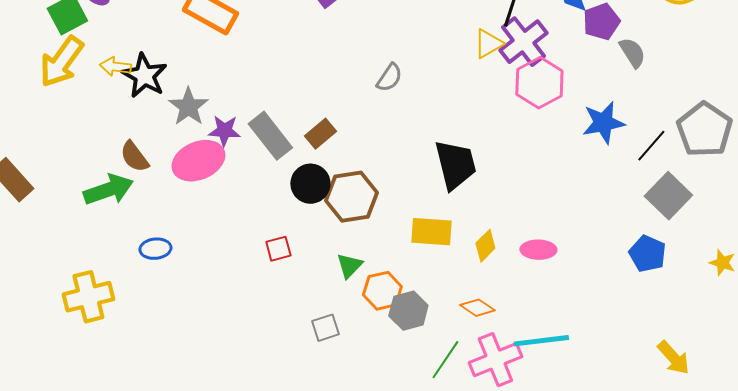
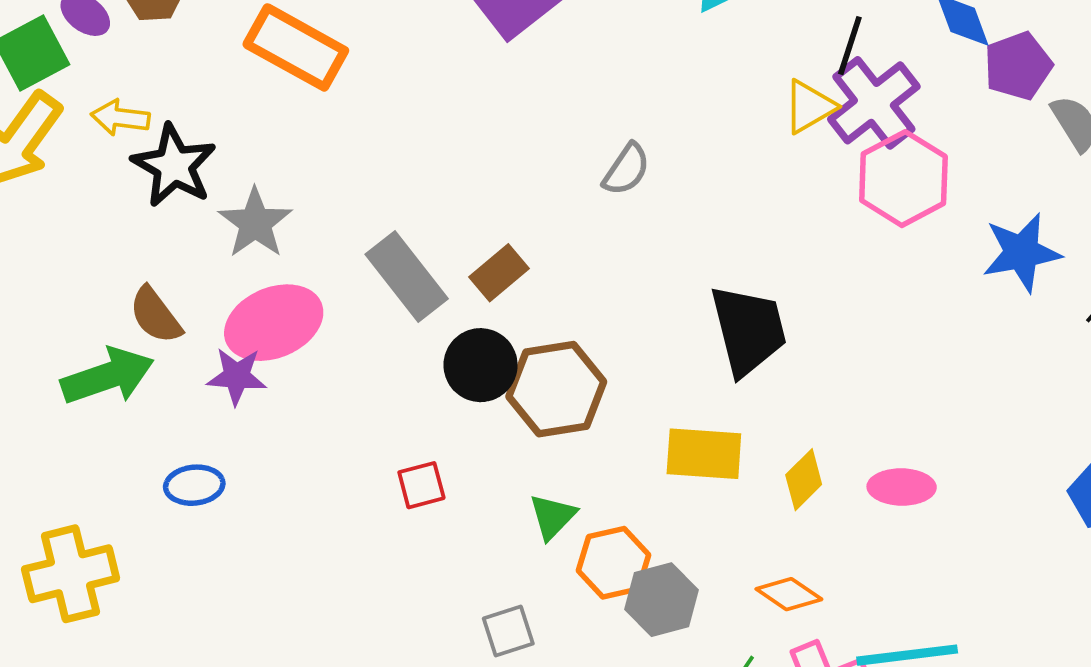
yellow arrow: (115, 67) -> (120, 118), moved
purple star: (224, 131) -> (237, 376), moved

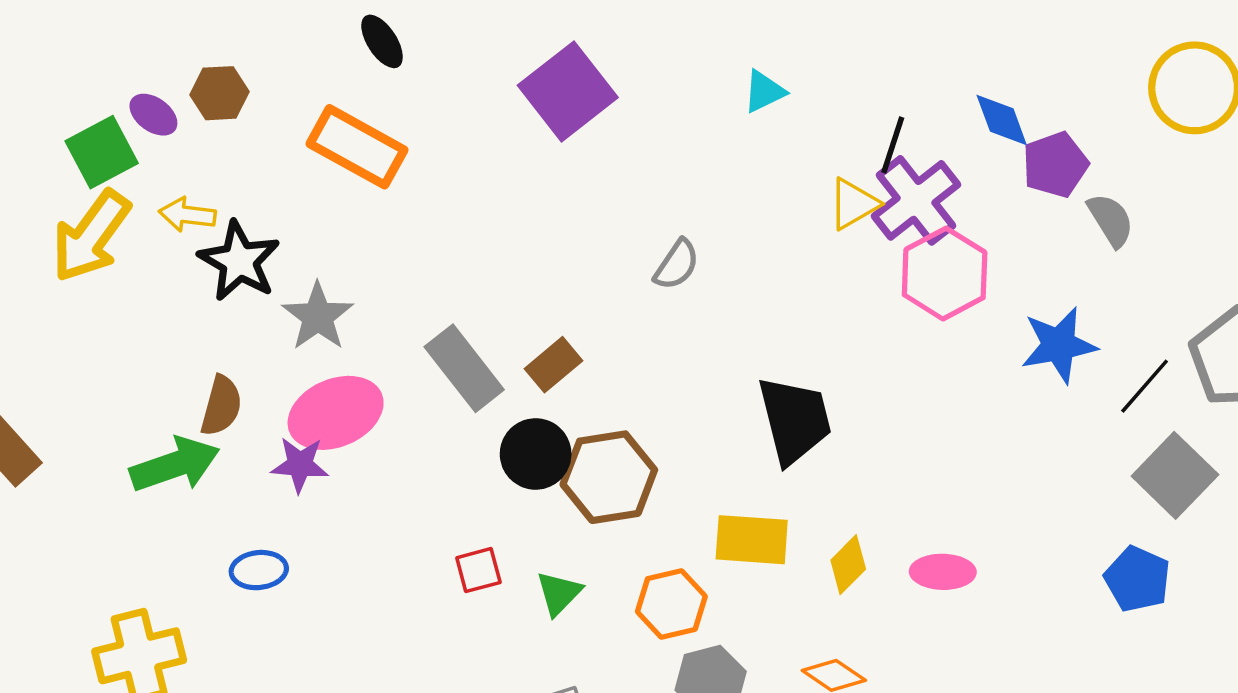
brown semicircle: (155, 315) -> (221, 406), turned -128
green triangle: (553, 517) -> (559, 593), moved
orange hexagon: (613, 563) -> (671, 604), moved

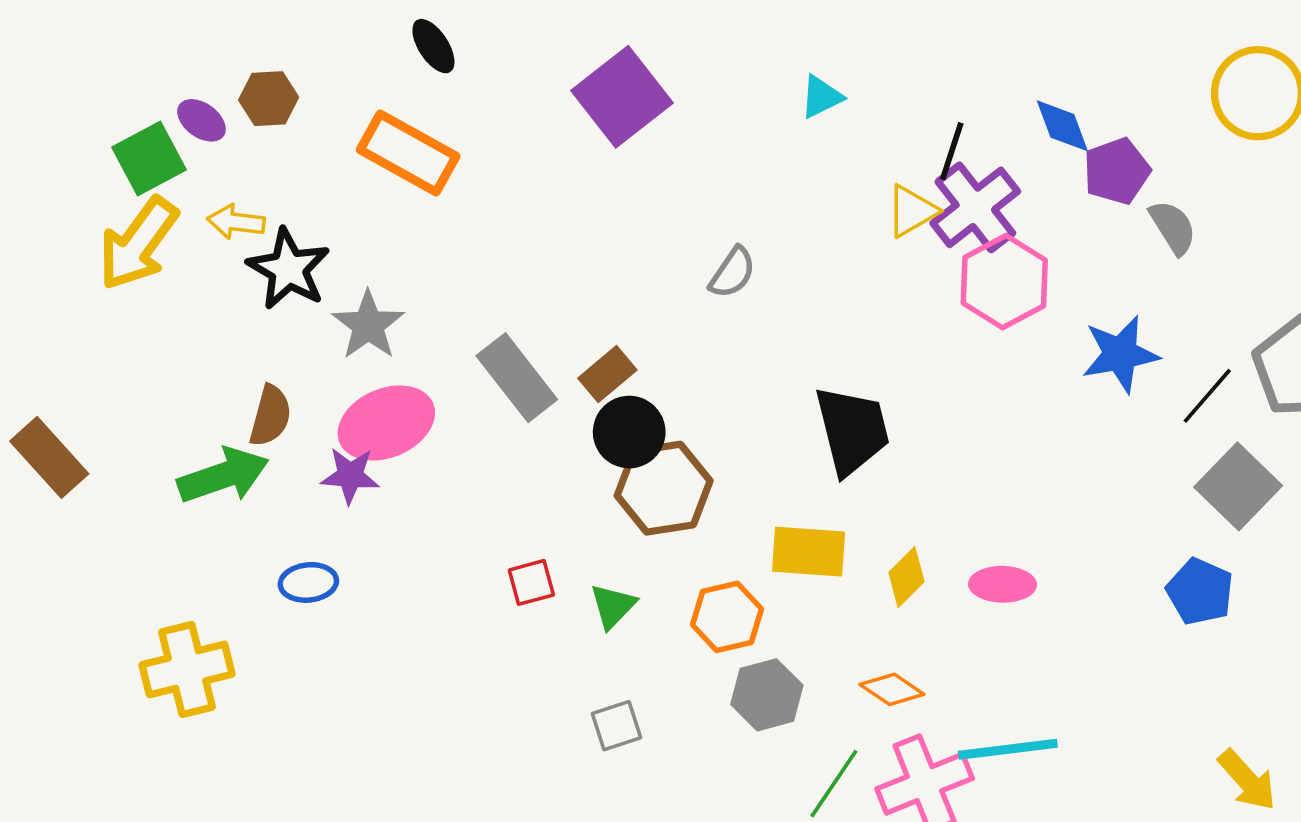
black circle: (536, 454) -> (629, 432), moved

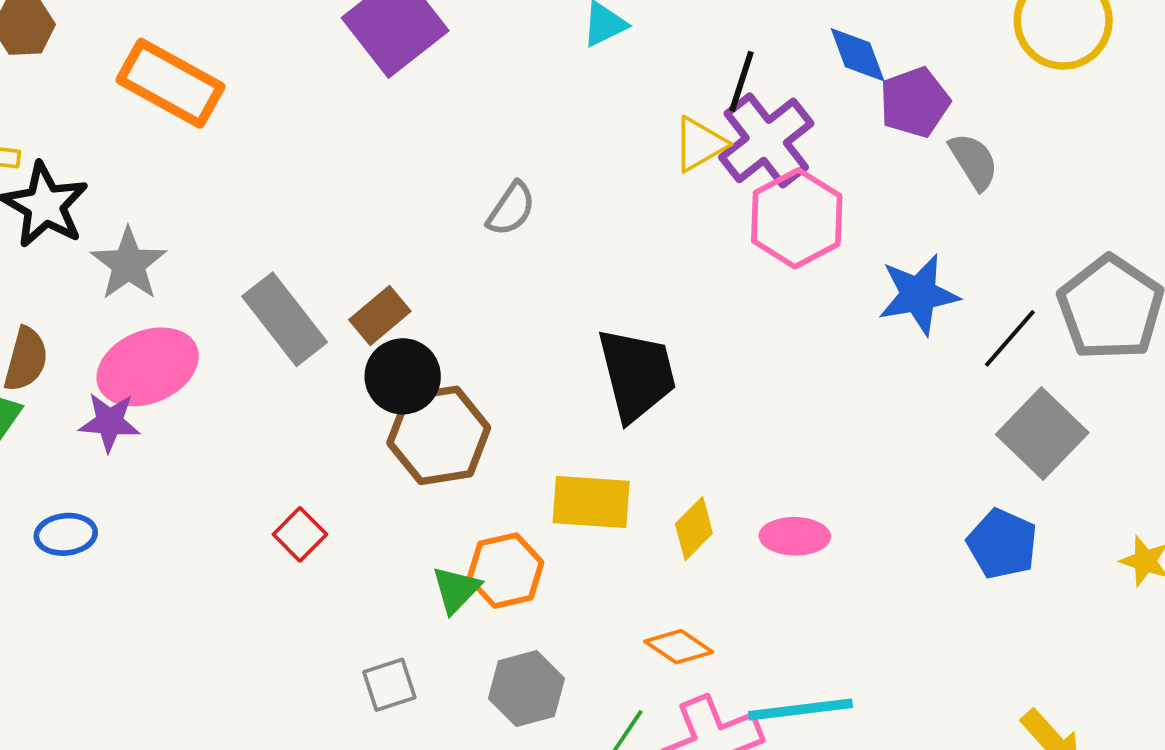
red square: (531, 582) -> (300, 534), turned -30
green triangle: (613, 606) -> (456, 590), moved
gray hexagon: (767, 695) -> (526, 689), moved

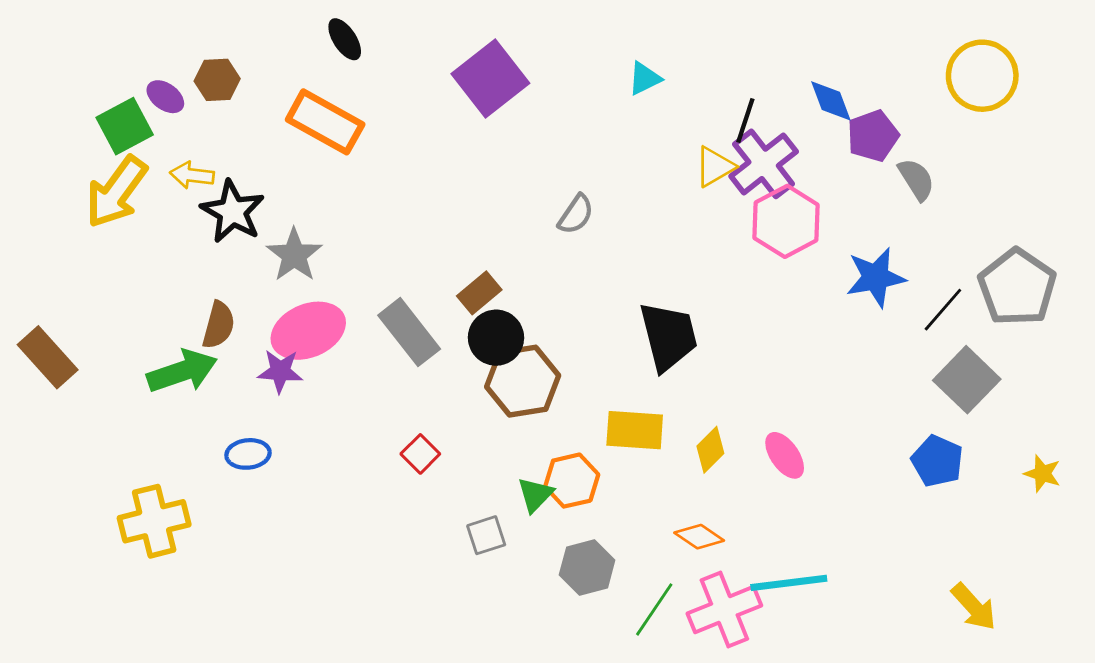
gray rectangle: (285, 319) -> (409, 332), moved
pink ellipse: (795, 536) -> (785, 455), turned 54
gray square: (389, 685) -> (486, 535), moved

